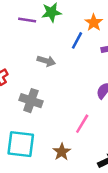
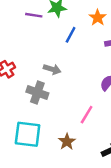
blue line: (77, 40) -> (71, 35), moved
gray arrow: (46, 61) -> (52, 69), moved

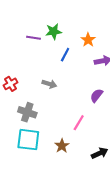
gray cross: (37, 92) -> (27, 112), moved

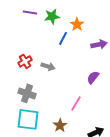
purple line: (34, 38) -> (30, 12), moved
orange star: (88, 40) -> (77, 24), moved
red cross: (10, 84) -> (25, 61), moved

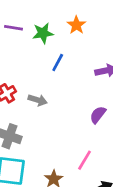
orange star: (77, 24) -> (76, 25), moved
pink line: (76, 103) -> (84, 160), moved

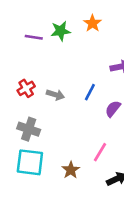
purple line: (14, 28) -> (34, 37), moved
blue line: (58, 63) -> (90, 92), moved

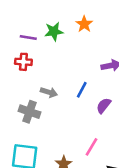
red cross: (26, 88) -> (23, 62), moved, turned 35
gray cross: (29, 129) -> (30, 112), moved

